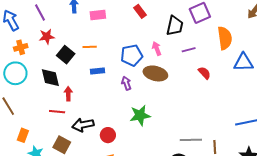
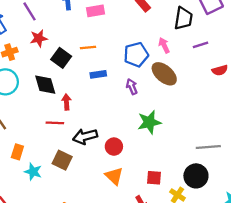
brown ellipse: (155, 73) -> (164, 74), turned 30
red semicircle: (204, 73) -> (220, 70), turned 120

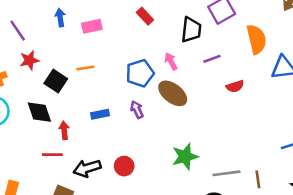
blue rectangle: (98, 74) -> (100, 114), moved
green star: (149, 122) -> (185, 157), moved
red circle: (114, 147) -> (124, 166), moved

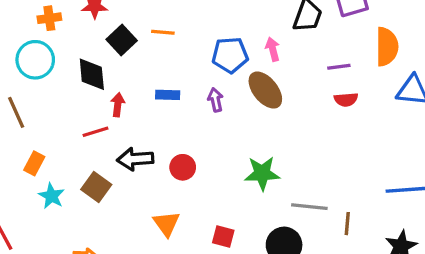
purple line: (212, 59) -> (339, 67), moved
red line: (52, 155) -> (96, 132), turned -30

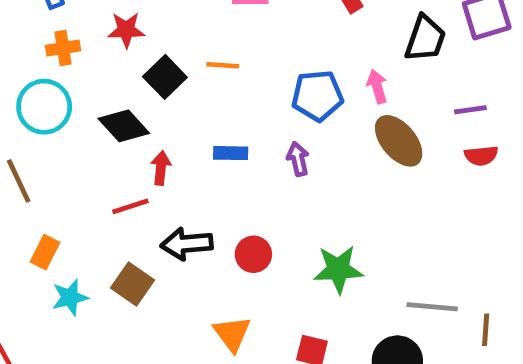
black diamond: (92, 74) -> (124, 126), turned -36
brown ellipse: (265, 90) -> (399, 141), moved
green star: (262, 173) -> (338, 269), moved
cyan star: (51, 196) -> (70, 297), turned 30

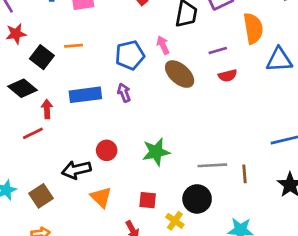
blue rectangle: (231, 153) -> (85, 95), size x1.6
black arrow: (187, 244) -> (76, 170), moved
brown square: (133, 284) -> (41, 196), moved, turned 30

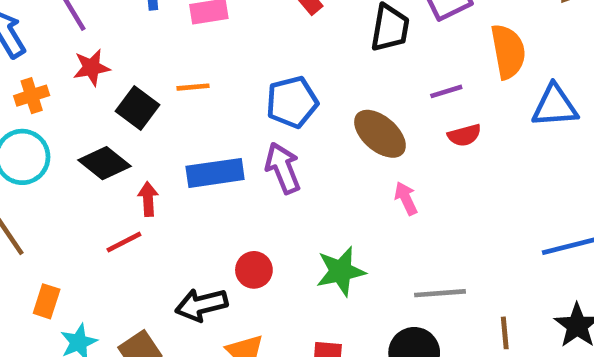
pink arrow: (163, 45) -> (406, 198), moved
purple arrow: (124, 93) -> (283, 168), size x1.5
brown line: (244, 174) -> (505, 333), moved

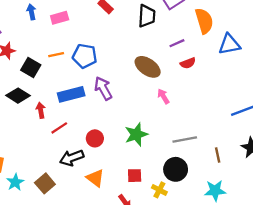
blue pentagon: (292, 102) -> (85, 56), moved, turned 30
red line: (124, 242) -> (59, 128), moved

